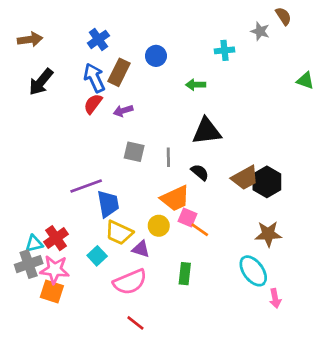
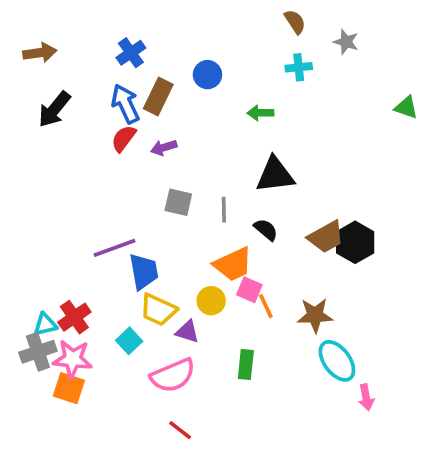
brown semicircle: (283, 16) -> (295, 22), moved
orange line: (200, 230) -> (266, 306), turned 30
brown star: (268, 234) -> (315, 315), moved

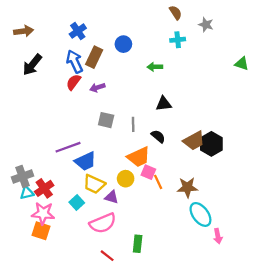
black triangle: (275, 175) -> (164, 104), size x0.7
blue trapezoid: (144, 272) -> (85, 161), turned 75
gray cross: (38, 352) -> (22, 176), moved
green rectangle: (246, 364) -> (138, 244), moved

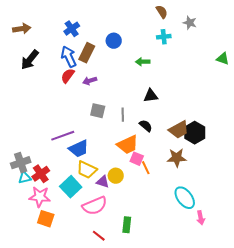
yellow circle: (126, 179) -> (116, 176), moved
brown star: (187, 187) -> (177, 158), moved
cyan square: (77, 203) -> (71, 187), size x1.5
orange square: (41, 231) -> (46, 219), moved

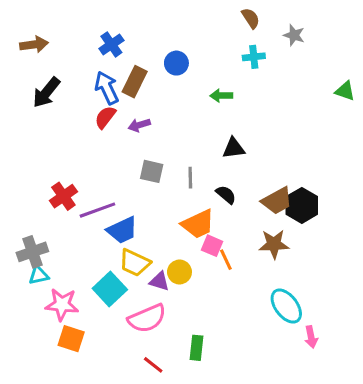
red cross: (41, 174) -> (63, 196), moved

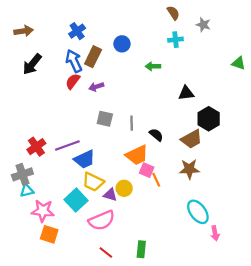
black triangle: (234, 148) -> (186, 93), moved
red cross: (63, 196) -> (36, 147), moved
black hexagon: (302, 205) -> (209, 119), moved
green rectangle: (197, 348) -> (141, 249), moved

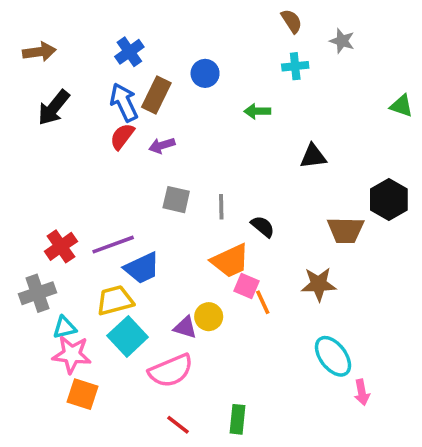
black hexagon: (209, 119) -> (389, 200), moved
brown trapezoid: (192, 139) -> (346, 230), moved, turned 30
yellow trapezoid: (93, 182) -> (115, 300), moved, turned 140
cyan triangle: (27, 190) -> (65, 327), moved

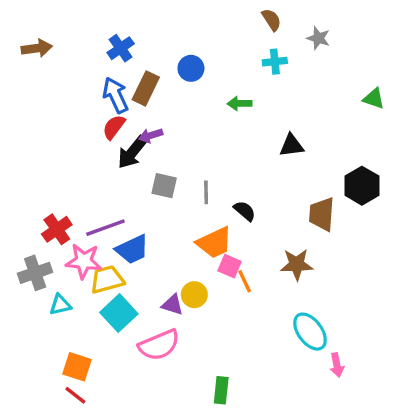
black arrow: (54, 108) -> (132, 152), moved
brown trapezoid: (346, 230) -> (322, 214), turned 93
pink star: (72, 354) -> (84, 261), moved
red line: (178, 425) -> (75, 395), moved

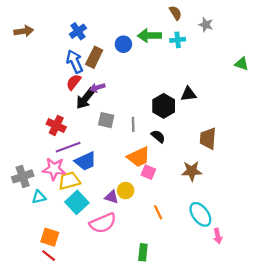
green arrow: (240, 104) -> (149, 36), moved, size x1.5
black hexagon: (362, 186) -> (164, 106), moved
red cross: (57, 229) -> (56, 125), moved, turned -30
orange line: (245, 281) -> (158, 212), moved

